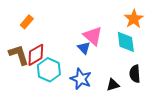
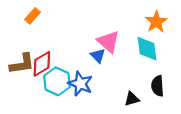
orange rectangle: (27, 22) -> (32, 16), moved
brown L-shape: (19, 55) -> (22, 64), turned 100
blue star: (81, 79) -> (80, 84), moved

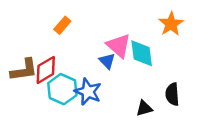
orange rectangle: (32, 16) -> (62, 25), moved
cyan diamond: (147, 49) -> (142, 53), moved

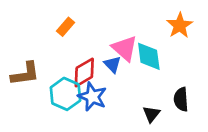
red diamond: (46, 70) -> (84, 72), moved
black triangle: (144, 108) -> (151, 114), turned -36

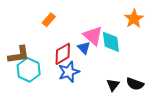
cyan hexagon: (65, 94) -> (29, 70), moved
blue star: (92, 97) -> (69, 72), turned 30
black semicircle: (181, 99) -> (135, 84), moved, turned -66

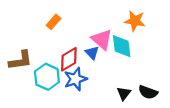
orange star: (134, 19) -> (135, 21), moved, turned -30
cyan hexagon: (29, 70) -> (47, 77), moved

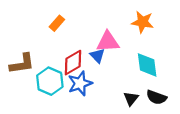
pink triangle: (102, 40) -> (108, 42), turned -45
cyan diamond: (122, 46) -> (147, 65), moved

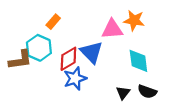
pink triangle: (108, 42) -> (112, 29), moved
blue triangle: (97, 56) -> (91, 52), size x1.6
cyan hexagon: (50, 81) -> (39, 48), moved

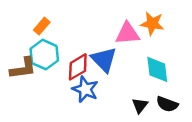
orange rectangle: (53, 22) -> (42, 26), moved
blue star: (75, 78) -> (85, 89), turned -30

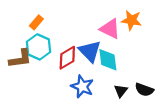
pink triangle: (127, 33) -> (110, 29), turned 30
cyan diamond: (157, 69) -> (108, 60), moved
blue star: (85, 89) -> (82, 86), moved

